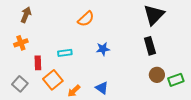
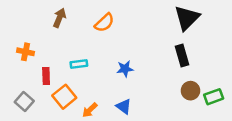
brown arrow: (26, 15) -> (59, 18), moved
orange cross: (21, 43) -> (25, 52), turned 32
blue star: (103, 49) -> (125, 69), moved

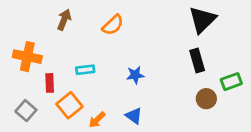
orange cross: (25, 52) -> (27, 57), size x1.5
green rectangle: (214, 97) -> (231, 82), moved

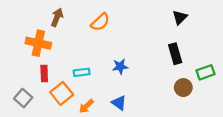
black triangle: (202, 20) -> (180, 17), size x0.6
orange cross: (27, 57) -> (38, 43), moved
cyan rectangle: (85, 70) -> (82, 72), moved

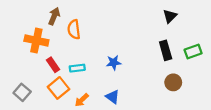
orange semicircle: (100, 22) -> (74, 29), moved, turned 126
green rectangle: (205, 72) -> (193, 52), moved
red rectangle: (44, 74) -> (53, 65), moved, turned -32

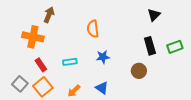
orange semicircle: (74, 29) -> (93, 29), moved
red rectangle: (53, 65) -> (41, 65), moved
brown circle: (173, 82) -> (139, 71), moved
orange square: (58, 88) -> (43, 87), moved

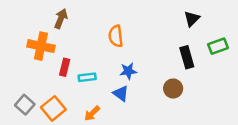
green rectangle: (175, 47) -> (218, 46), moved
red rectangle: (41, 65) -> (65, 67), moved, turned 48
blue triangle: (102, 88) -> (121, 93), moved

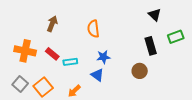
brown arrow: (61, 19) -> (52, 24), moved
black triangle: (192, 19) -> (155, 15), turned -32
orange cross: (41, 46) -> (25, 51), moved
red rectangle: (65, 67) -> (52, 54), turned -64

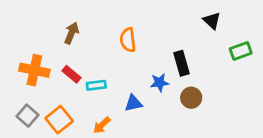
black rectangle: (151, 46) -> (182, 63), moved
blue star: (103, 57) -> (160, 83), moved
blue triangle: (97, 75) -> (133, 103), turned -48

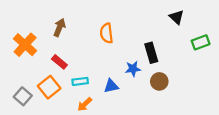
orange cross: (34, 70) -> (25, 45), moved, turned 30
cyan rectangle: (96, 85) -> (80, 81), moved
orange square: (59, 120) -> (49, 87), moved

